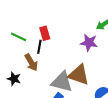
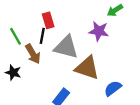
green line: (19, 37) -> (16, 36), moved, turned 35
gray triangle: (62, 82) -> (66, 47), moved

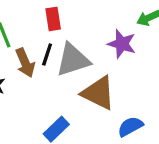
black line: (42, 36) -> (47, 55), moved
gray triangle: (66, 47) -> (73, 60), turned -40

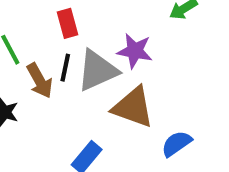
purple star: (122, 44) -> (135, 51), moved

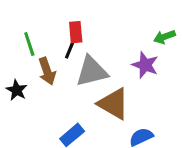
purple star: (135, 51) -> (145, 65), moved
black line: (65, 68) -> (70, 48), moved

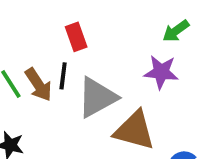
red rectangle: (76, 32) -> (76, 37), moved
brown arrow: (47, 71) -> (39, 85), moved

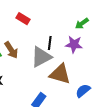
red rectangle: (76, 37) -> (23, 19), moved, turned -40
black line: (63, 76) -> (50, 43), moved

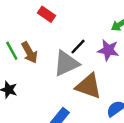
black line: (50, 43) -> (78, 47), turned 32

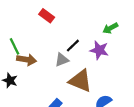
brown arrow: (29, 52) -> (27, 60), moved, turned -54
gray triangle: (66, 63) -> (62, 60), size x0.6

